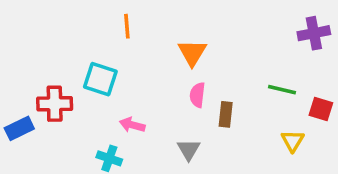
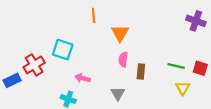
orange line: (127, 26) -> (94, 15), moved
purple cross: (314, 33) -> (196, 21), turned 30
green line: (282, 90) -> (176, 66), moved
red cross: (55, 104) -> (34, 65), turned -30

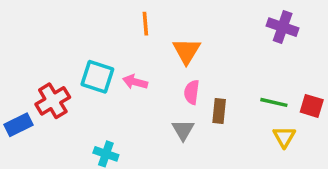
purple cross: (196, 21) -> (283, 27), moved
pink arrow: (83, 78) -> (135, 82), moved
gray triangle: (118, 94) -> (183, 130), moved

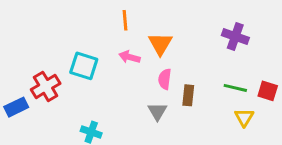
purple cross: (283, 27) -> (235, 36), moved
pink arrow: (135, 82) -> (129, 57), moved

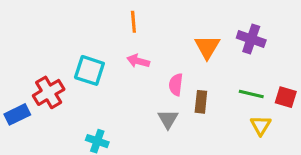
orange triangle: (160, 44) -> (207, 47), moved

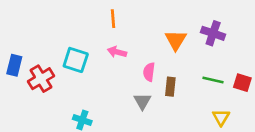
blue rectangle: (17, 114) -> (14, 65), moved, turned -50
yellow triangle: (261, 125) -> (221, 117), moved

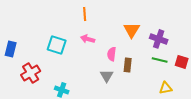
purple cross: (213, 33) -> (159, 39), moved
red cross: (41, 79) -> (31, 73), moved
yellow triangle: (221, 117) -> (166, 88), turned 48

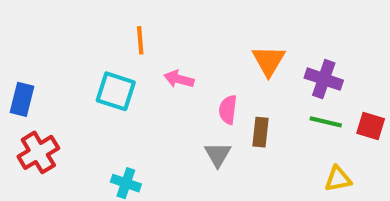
orange line: (85, 14) -> (140, 40), moved
red cross: (31, 73) -> (38, 152), moved

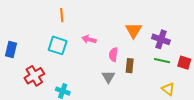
orange line: (140, 40) -> (62, 15), moved
red cross: (38, 152) -> (34, 76), moved
yellow triangle: (338, 179) -> (168, 89), turned 48

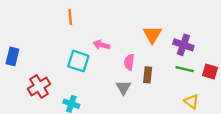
cyan square: (58, 45) -> (78, 61), moved

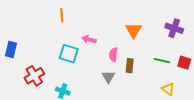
purple cross: (183, 45) -> (174, 28), moved

